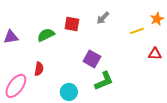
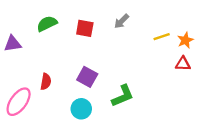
orange star: (157, 19) -> (185, 40), moved
green semicircle: (46, 35) -> (47, 24), moved
purple square: (92, 59) -> (87, 77), moved

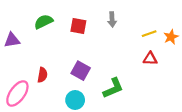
gray arrow: (121, 21) -> (112, 19), turned -48
red triangle: (183, 64) -> (150, 59), moved

